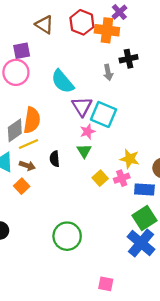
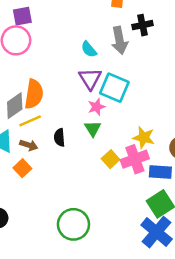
gray arrow: (108, 72) -> (119, 40), size x1.5
cyan semicircle: (63, 81) -> (89, 49), moved, size x0.6
pink cross: (122, 178) -> (135, 159), size x1.5

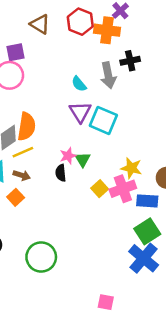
pink star: (96, 107) -> (68, 156), moved
black semicircle: (59, 137) -> (61, 173), moved
green circle: (73, 224) -> (41, 257), moved

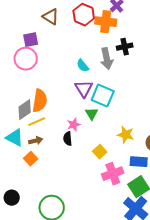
green triangle: (83, 159) -> (92, 114), moved
brown arrow: (22, 175) -> (36, 141), turned -32
pink cross: (123, 189) -> (113, 174), moved

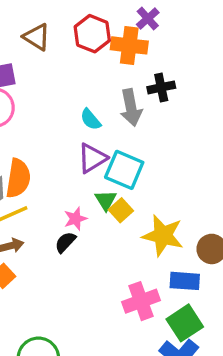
purple triangle: (84, 89) -> (92, 158), turned 30
yellow star: (126, 135) -> (163, 235), size x1.4
black semicircle: (68, 139) -> (65, 242), turned 48
yellow square: (100, 152) -> (121, 210), moved

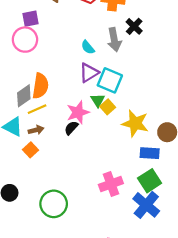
black cross: (161, 87) -> (134, 26), turned -35
pink star: (75, 219) -> (78, 112), size x1.5
pink cross: (141, 301) -> (111, 184), moved

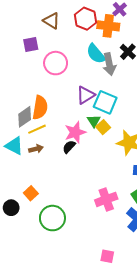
pink circle: (25, 40) -> (56, 63), moved
cyan semicircle: (88, 47) -> (96, 54), moved, size x1.5
orange square: (30, 150) -> (31, 193), moved

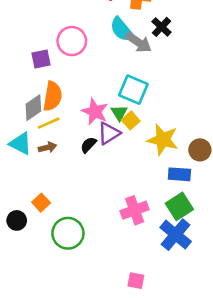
purple square: (31, 44) -> (41, 59), moved
gray arrow: (109, 64) -> (138, 42), turned -45
purple triangle: (86, 95) -> (109, 133), moved
pink star: (75, 132) -> (95, 112), moved, turned -30

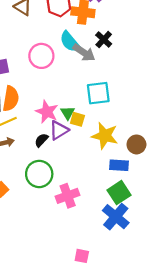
pink circle: (72, 41) -> (41, 56), moved
cyan square: (133, 90) -> (98, 93), moved, turned -30
yellow square: (131, 120) -> (77, 119), turned -32
pink cross: (135, 210) -> (68, 196), moved
green circle: (68, 233) -> (39, 174), moved

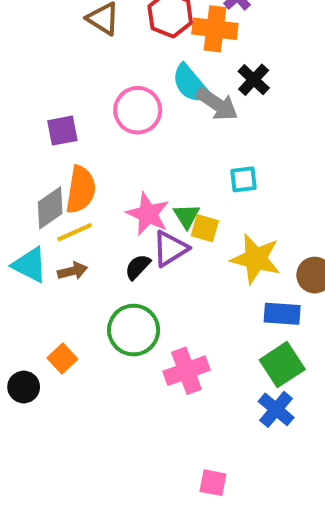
cyan square: (98, 93) -> (243, 179), size x0.6
blue cross: (116, 217) -> (276, 409), size x0.7

